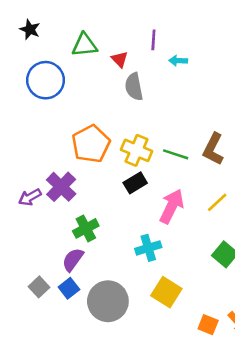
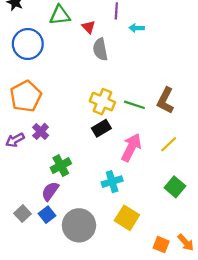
orange pentagon: (91, 144) -> (26, 96), moved
purple cross: (61, 187) -> (41, 131), size x0.7

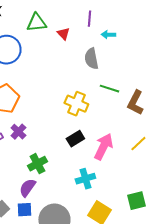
gray semicircle: (100, 49) -> (91, 59), moved
green line: (134, 105) -> (109, 89), moved
black rectangle: (101, 128) -> (75, 139), moved
green square: (175, 187) -> (136, 201), moved, turned 36
blue square: (47, 215) -> (24, 210), turned 35

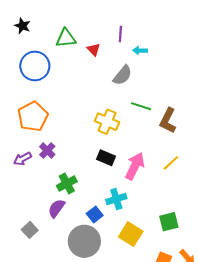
gray semicircle: (91, 59) -> (122, 75), turned -130
black rectangle: (75, 139) -> (106, 158), turned 54
blue square: (24, 210) -> (95, 214), moved, turned -35

